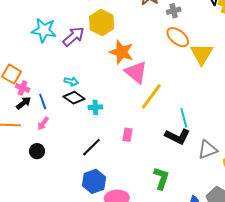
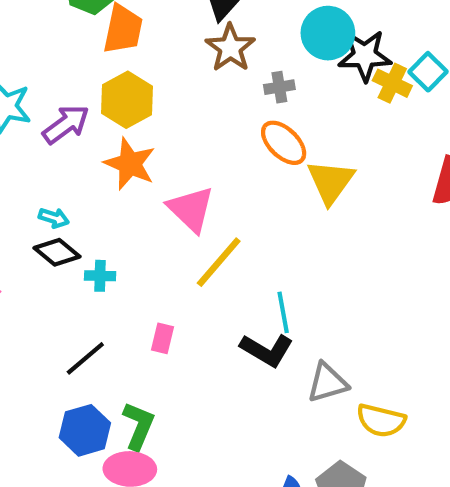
orange star: (121, 52) -> (130, 164), moved
green L-shape: (161, 178) -> (139, 426), moved

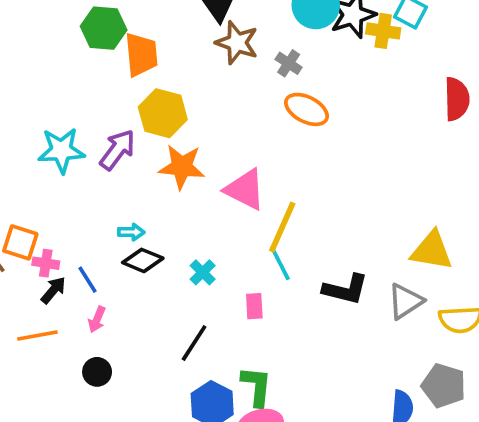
gray cross: (279, 87) -> (289, 63), turned -30
yellow triangle: (331, 182) -> (432, 251), moved, turned -39
cyan cross: (100, 276) -> (203, 272), moved, turned -30
cyan line: (283, 312) -> (280, 263), moved

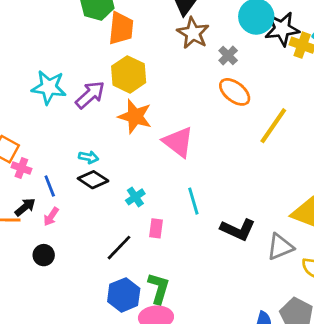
yellow line: (282, 227) -> (273, 126), moved
black arrow: (53, 290) -> (25, 207), moved
pink rectangle: (254, 306) -> (156, 228), moved

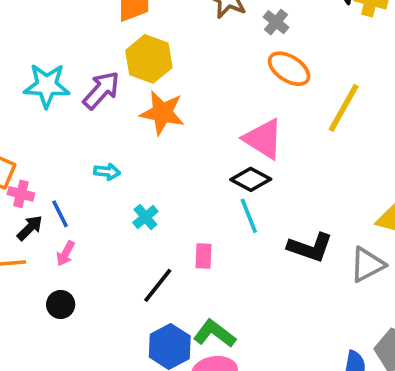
pink triangle: (178, 142) -> (263, 139), moved
black diamond: (93, 180) -> (251, 179), moved
cyan cross: (135, 197) -> (145, 217), moved
black arrow: (25, 207) -> (30, 228), moved
green L-shape: (159, 288) -> (214, 334), turned -64

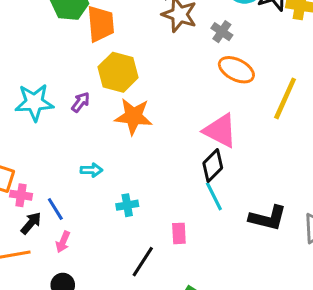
purple arrow: (101, 90) -> (81, 102), size x0.6
black diamond: (251, 179) -> (213, 166), turned -68
cyan cross: (145, 217) -> (127, 205), turned 35

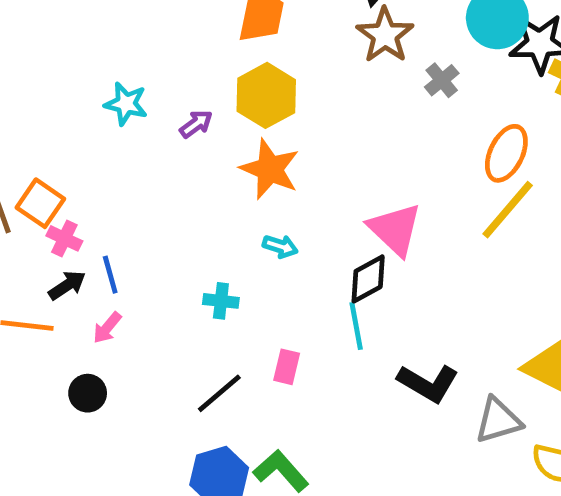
orange ellipse: (236, 70) -> (506, 153), moved, turned 72
cyan star: (34, 102) -> (126, 104), size x0.7
cyan arrow: (92, 170) -> (280, 246), moved

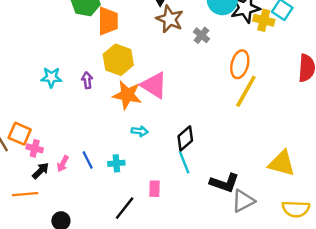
purple arrow: (196, 124) -> (87, 80), turned -49
pink triangle: (395, 229) -> (154, 85), moved
blue line: (110, 275) -> (88, 160), moved
pink arrow: (107, 328) -> (63, 164), moved
gray triangle: (498, 420) -> (243, 201), moved

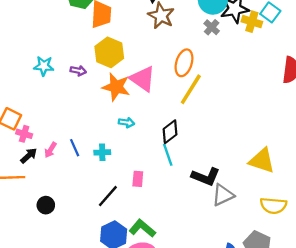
gray cross: (201, 35) -> (212, 27), moved
orange ellipse: (240, 64) -> (184, 63), moved
purple arrow: (87, 80) -> (78, 71), turned 105
yellow line: (246, 91) -> (191, 89), moved

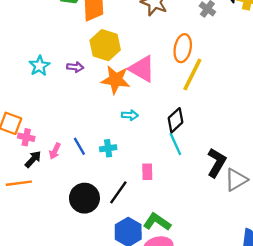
cyan star: (44, 66) -> (39, 66), turned -30
black L-shape: (206, 177) -> (217, 163), turned -76
black circle: (46, 205) -> (84, 198), moved, size x1.6

